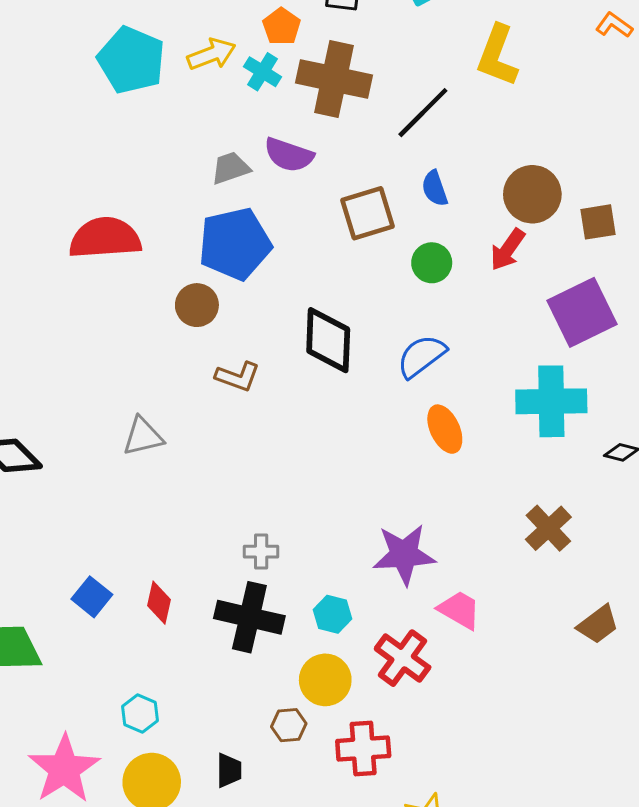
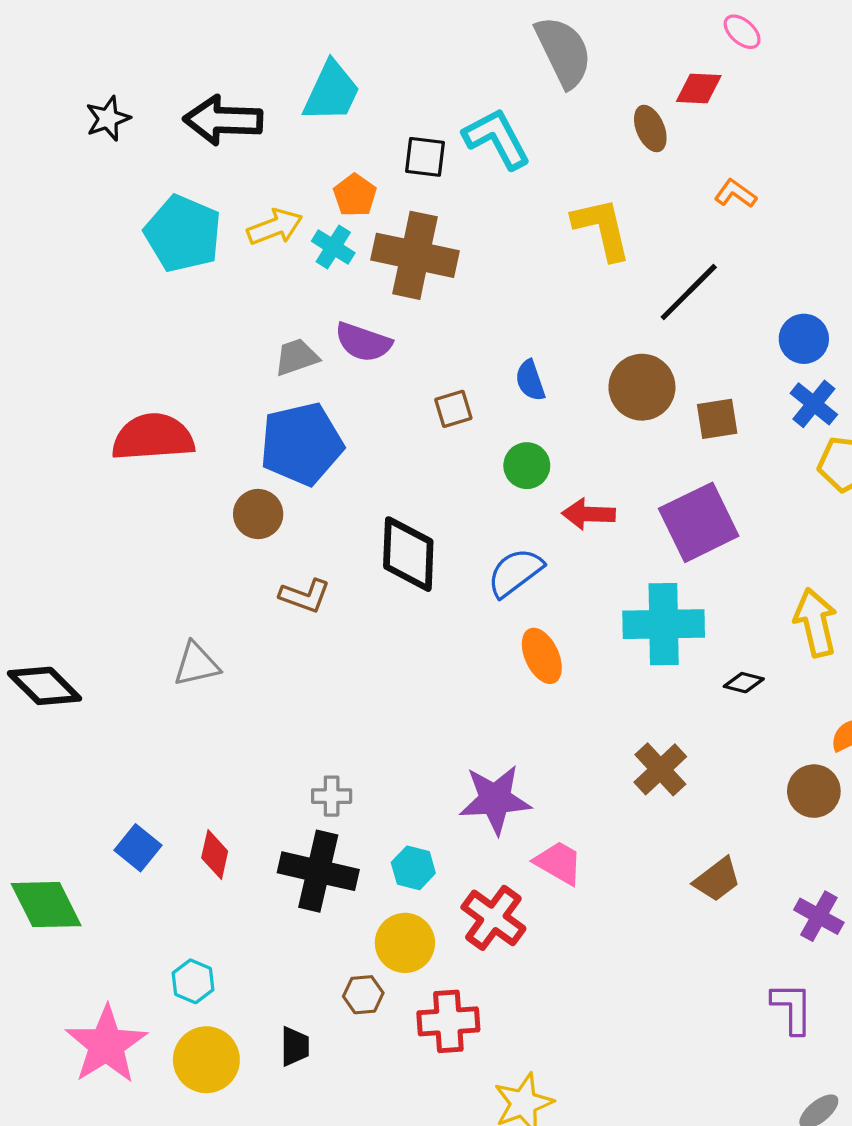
yellow L-shape: (497, 56) -> (602, 229), turned 146
black line: (423, 113) -> (689, 292), moved
brown square: (368, 213) -> (453, 409), size x0.6
red arrow: (508, 250) -> (589, 514), moved, turned 57

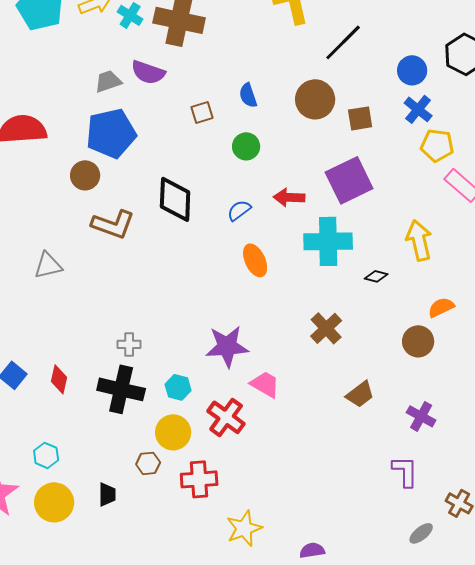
red arrow: (589, 514) -> (289, 197), moved
blue semicircle: (515, 572) -> (239, 210), size x0.7
brown L-shape: (305, 596) -> (113, 224), size x1.4

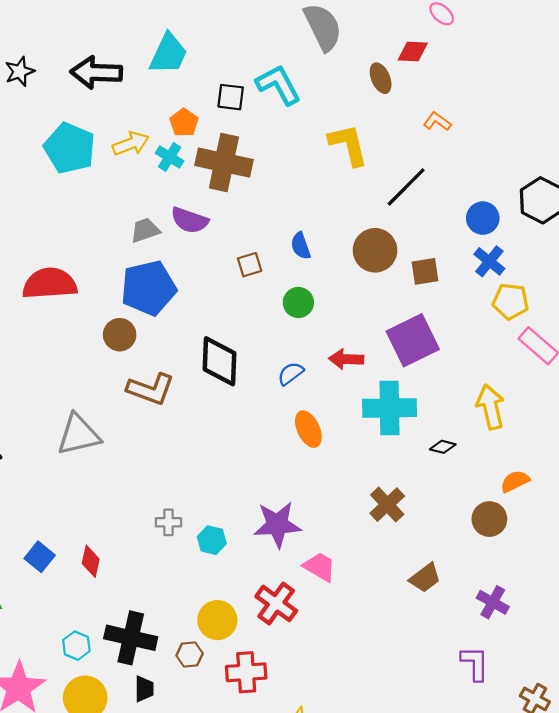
gray triangle: (48, 265) -> (79, 435), size x1.4
cyan hexagon: (178, 387) -> (212, 540), moved
black cross: (121, 389) -> (131, 638), moved

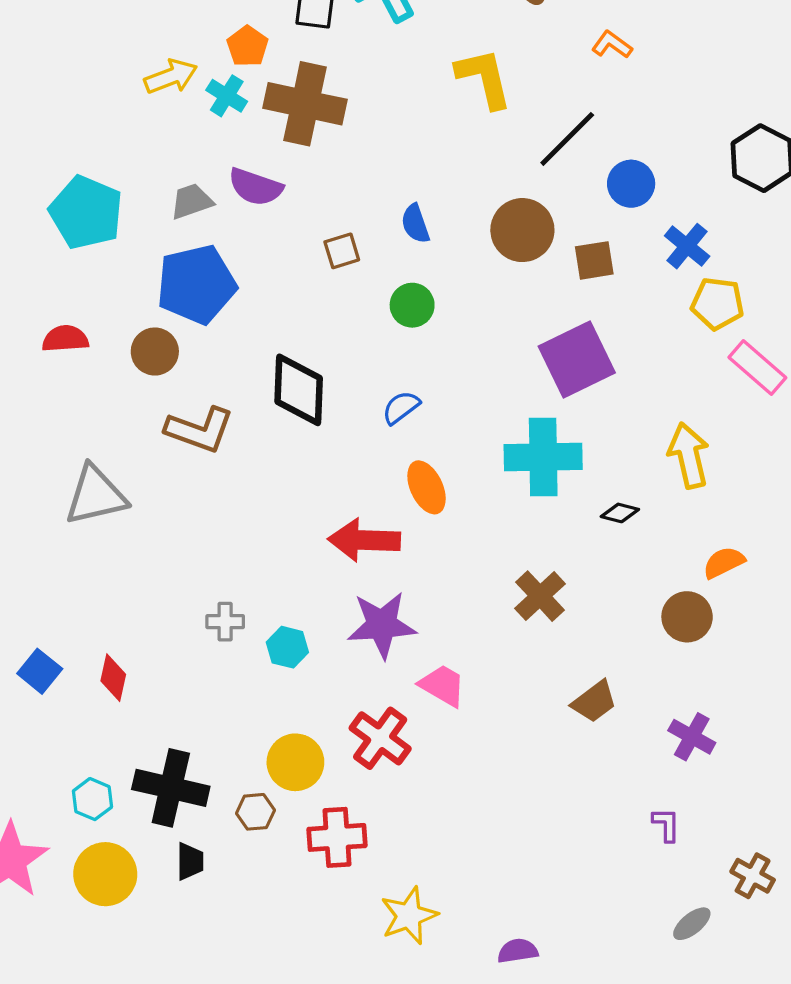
cyan pentagon: (70, 148) -> (86, 212), moved
blue circle: (483, 218) -> (631, 184), moved
red semicircle: (50, 284) -> (65, 339), moved, size x0.6
red arrow: (346, 359) -> (364, 540), moved, size x1.4
purple L-shape: (475, 663) -> (666, 825), size x0.7

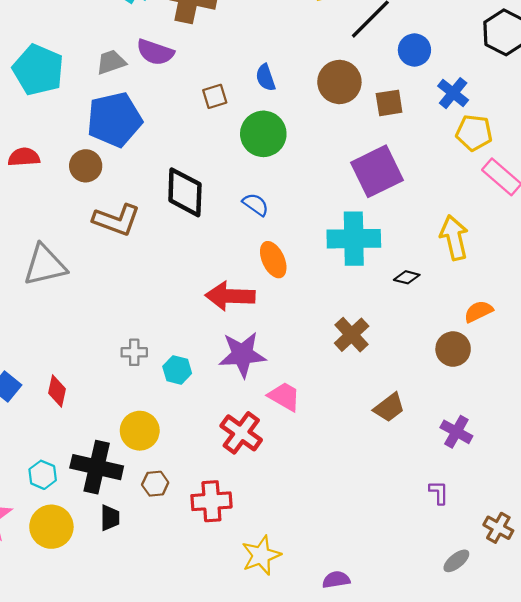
green circle: (412, 305) -> (263, 134), size x1.5
blue semicircle: (401, 407) -> (256, 204), turned 72
yellow circle: (295, 762) -> (140, 431), moved

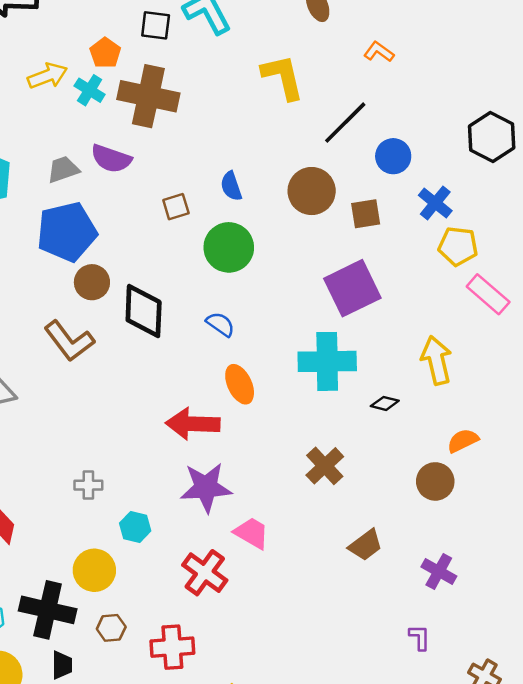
brown circle: (86, 166) -> (92, 282), moved
brown L-shape: (117, 220) -> (69, 341), turned 33
cyan hexagon: (177, 370) -> (135, 527), moved

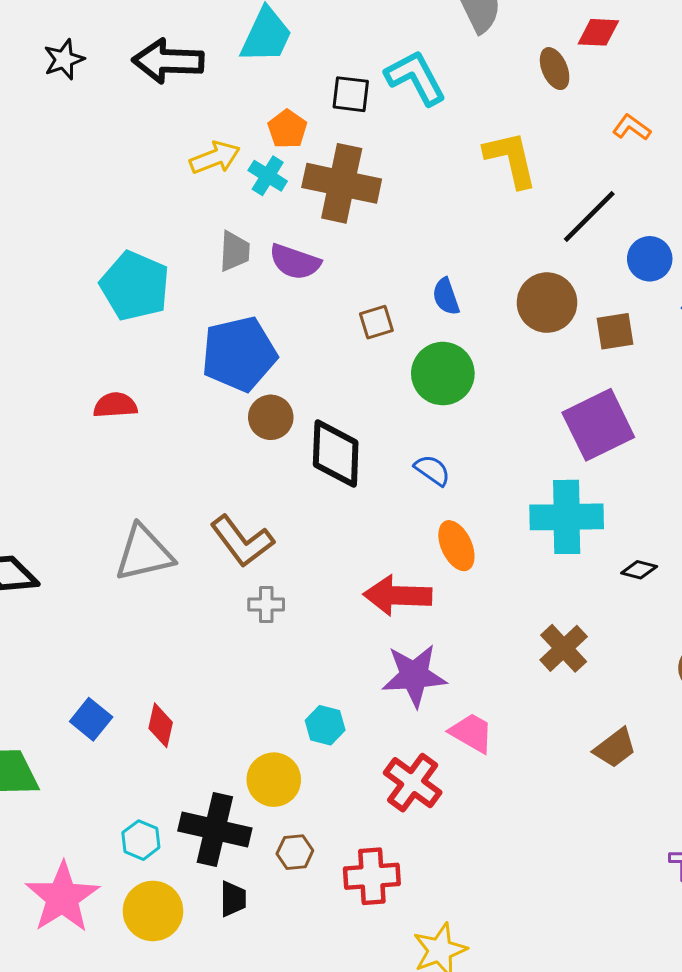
gray trapezoid: (63, 169) -> (235, 251), moved, turned 112
brown L-shape: (69, 341) -> (242, 541), moved
gray cross: (88, 485) -> (266, 605), moved

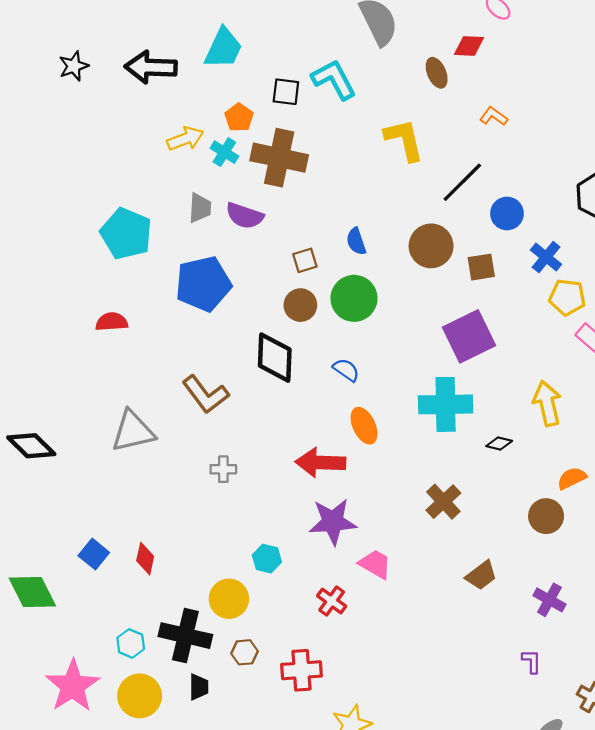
brown circle: (271, 417) -> (300, 305), moved
brown L-shape: (242, 541) -> (205, 394), moved
red cross: (413, 783) -> (332, 601), size x0.7

